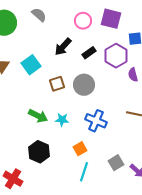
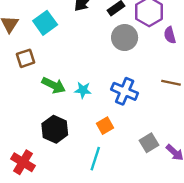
brown square: (57, 84) -> (25, 58), moved
gray circle: (84, 85) -> (125, 38), moved
cyan line: (84, 172) -> (95, 159), moved

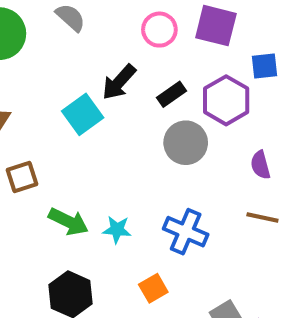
cyan square: (45, 23) -> (83, 114), moved
purple semicircle: (170, 35) -> (260, 165), moved

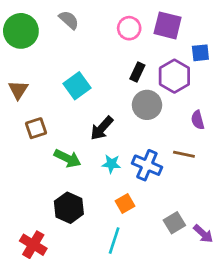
black arrow: (119, 82) -> (102, 128), moved
black rectangle: (172, 94) -> (137, 72), turned -30
brown line: (262, 217) -> (184, 154), moved
cyan star: (117, 230) -> (111, 164), moved

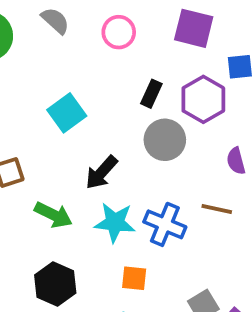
pink circle: (129, 28) -> (119, 32), moved
cyan star: (111, 164) -> (115, 222), size x1.5
orange square: (125, 204) -> (134, 278), turned 36

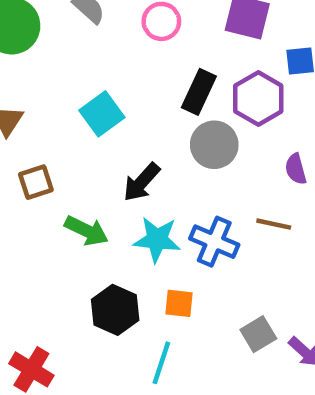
black rectangle: (151, 94) -> (199, 92), size x1.4
black hexagon: (55, 284) -> (115, 310), moved

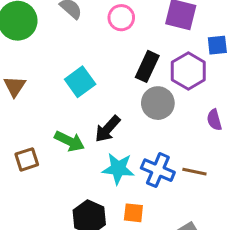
brown square: (36, 182) -> (27, 159), moved
brown line: (274, 224) -> (194, 172), moved
green arrow: (86, 231) -> (69, 141), moved

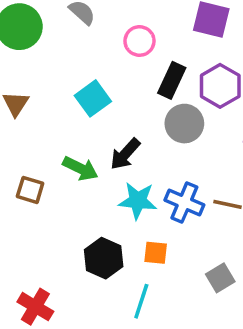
pink circle: (121, 18) -> (139, 41), moved
brown square: (27, 159) -> (30, 190), turned 35

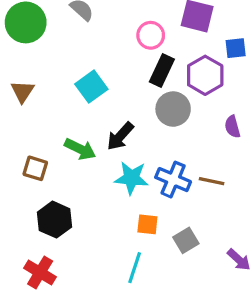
pink circle: (139, 41) -> (151, 35), moved
black hexagon: (104, 258) -> (54, 220), moved
gray square: (220, 278) -> (186, 240), moved

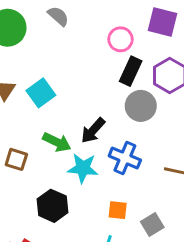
cyan square: (91, 87) -> (41, 93), moved
cyan star: (131, 178) -> (83, 168), moved
blue cross: (173, 180) -> (125, 158), moved
black hexagon: (54, 220) -> (52, 206), moved

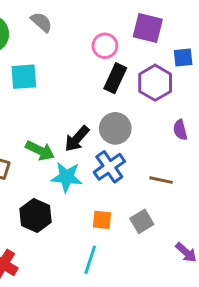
cyan square: (41, 93) -> (24, 77), moved, turned 32
gray circle: (141, 106) -> (115, 128), moved
blue cross: (125, 158) -> (109, 167), turned 32
gray square: (152, 225) -> (142, 221), moved

